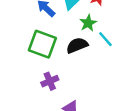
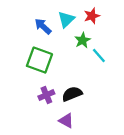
black semicircle: (77, 45) -> (72, 94), moved

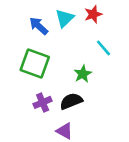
green star: (83, 40) -> (83, 74), moved
cyan line: (99, 55) -> (104, 48), moved

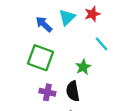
black semicircle: (71, 101) -> (73, 91), turned -78
purple cross: (43, 102) -> (47, 92), turned 35

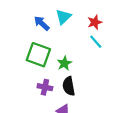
red star: (92, 14) -> (95, 22), moved
green star: (83, 67) -> (64, 63), moved

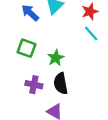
green square: (38, 55) -> (27, 48), size x0.7

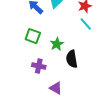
black semicircle: (61, 83) -> (72, 59), moved

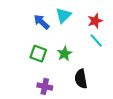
green star: (57, 44) -> (64, 54), moved

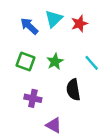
red star: (95, 21) -> (79, 24), moved
cyan line: (96, 40) -> (92, 63), moved

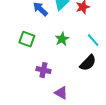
green square: (26, 62) -> (27, 39), moved
black semicircle: (73, 90) -> (88, 63), moved, turned -126

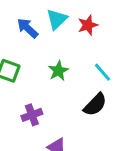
purple cross: (43, 70) -> (32, 115), turned -32

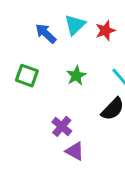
purple cross: (32, 115) -> (62, 126), moved, turned -30

